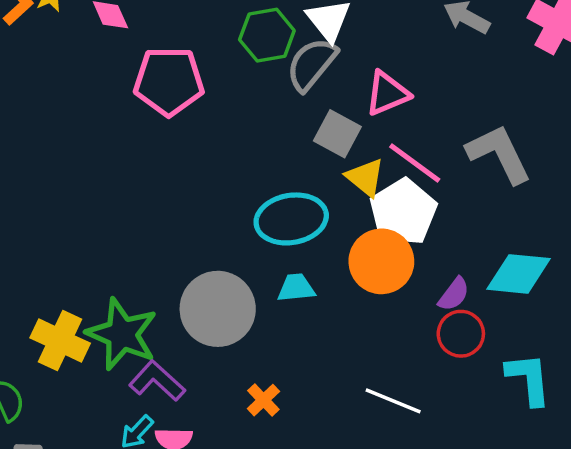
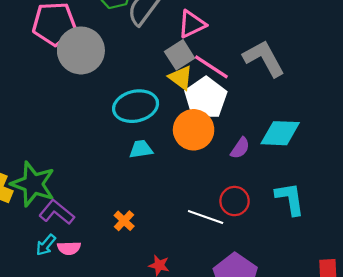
gray square: (337, 134) -> (180, 55), moved, turned 32
gray circle: (218, 309) -> (81, 50), moved
red circle: (461, 334) -> (235, 201), moved

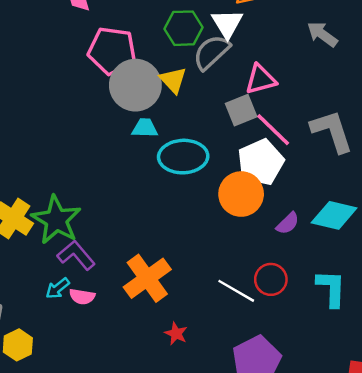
yellow triangle: (181, 78) -> (173, 80), moved
cyan trapezoid: (141, 149) -> (145, 128), moved
orange cross: (124, 221) -> (147, 278), size x2.0

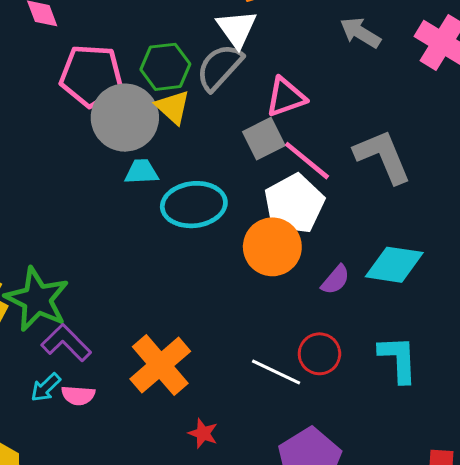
green hexagon: (184, 28) -> (165, 67), moved

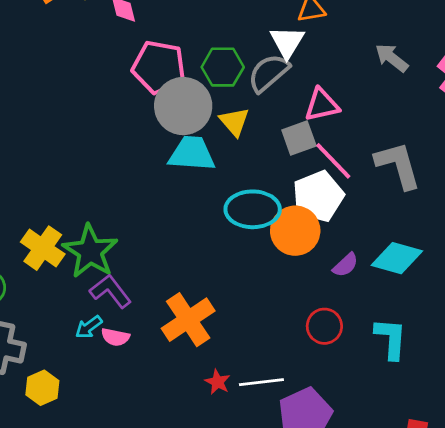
yellow triangle: (173, 107) -> (234, 122), moved
cyan trapezoid: (141, 172) -> (192, 154), size x1.6
cyan ellipse: (194, 205) -> (253, 209), moved
white line: (276, 372) -> (261, 382), moved, turned -39

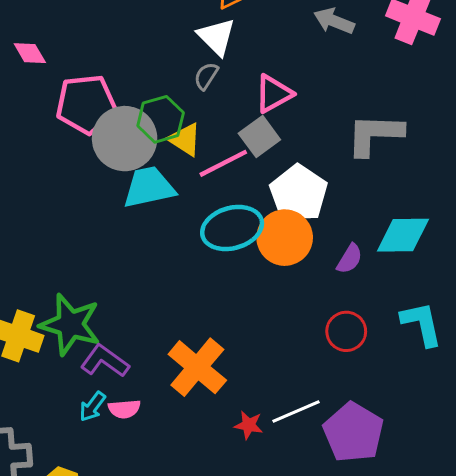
green hexagon: (223, 67) -> (161, 119), moved
gray semicircle: (269, 73) -> (206, 76), size x0.6
pink line: (333, 161) -> (223, 163), moved, turned -57
gray L-shape: (398, 165) -> (375, 135), turned -56

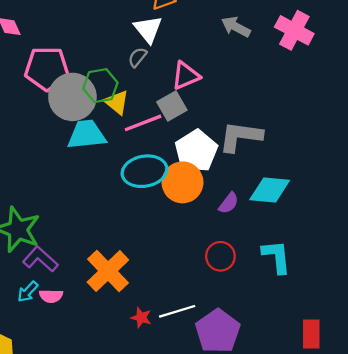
gray L-shape: (375, 135) -> (241, 136), moved

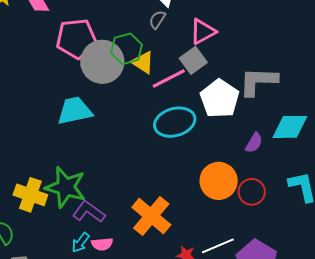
cyan trapezoid: (87, 135) -> (75, 111), moved
orange circle: (182, 182) -> (219, 181), moved

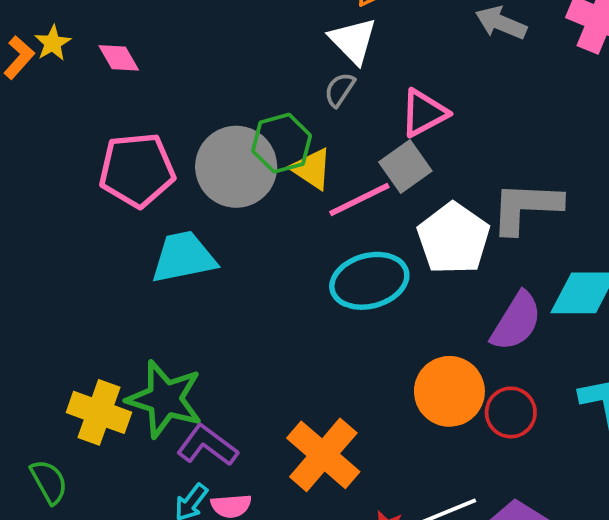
pink pentagon: (76, 39) -> (137, 170), moved
purple semicircle: (254, 143) -> (516, 321), size x1.6

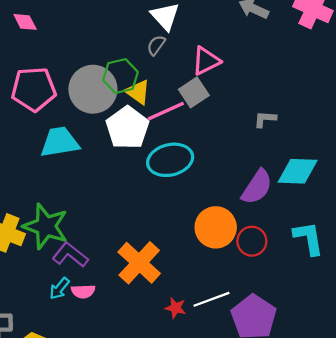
gray L-shape: (526, 207) -> (265, 119), size x0.5
white pentagon: (453, 238) -> (127, 128), moved

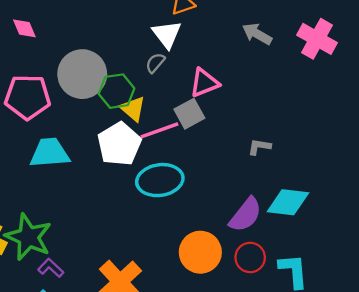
gray circle: (93, 89) -> (82, 74), moved
red circle: (252, 241) -> (250, 257), moved
purple L-shape: (70, 255) -> (51, 268), size x0.7

